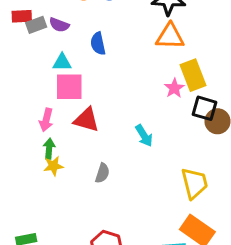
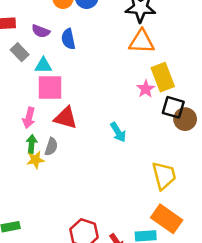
gray rectangle: (36, 25) -> (20, 52), moved, turned 66
blue semicircle: (98, 44) -> (68, 39), moved
gray semicircle: (102, 173) -> (51, 147), moved

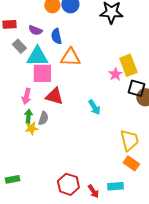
orange triangle: (142, 42) -> (70, 57), moved
cyan triangle: (43, 65) -> (37, 56), size x1.6
orange rectangle: (167, 219) -> (131, 163), moved, size x0.7

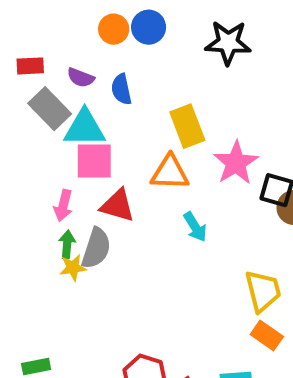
gray rectangle: (19, 46) -> (50, 109), size x1.5
orange triangle: (70, 57) -> (170, 173), moved
yellow rectangle: (128, 65) -> (187, 126), moved
pink star: (115, 74) -> (236, 163), size x1.6
gray semicircle: (43, 118) -> (96, 248), size x1.5

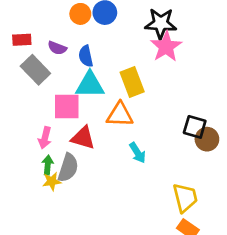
cyan triangle: (85, 128) -> (90, 85), moved
pink star: (236, 163) -> (166, 47), moved

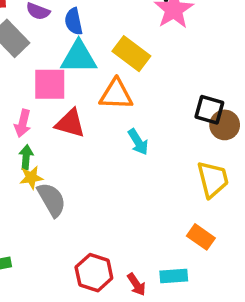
yellow rectangle: (132, 82) -> (131, 54), turned -32
gray semicircle: (68, 168) -> (52, 200), moved, turned -48
yellow trapezoid: (185, 198) -> (213, 179), moved

